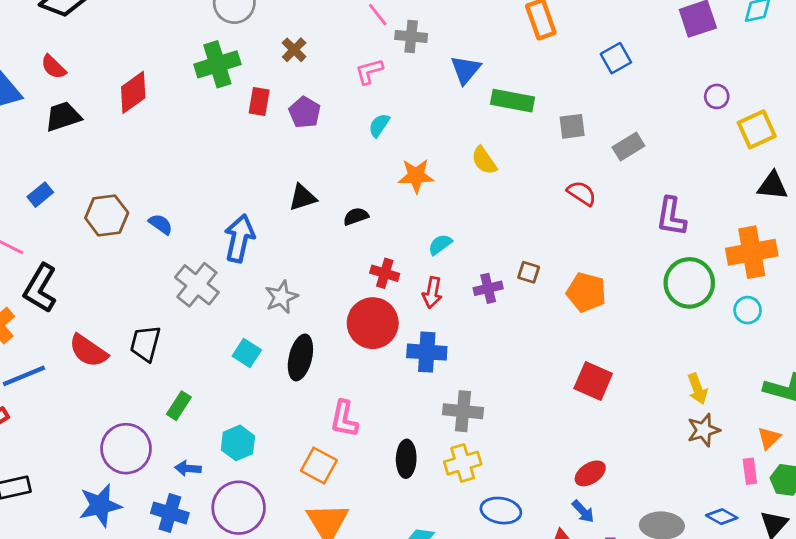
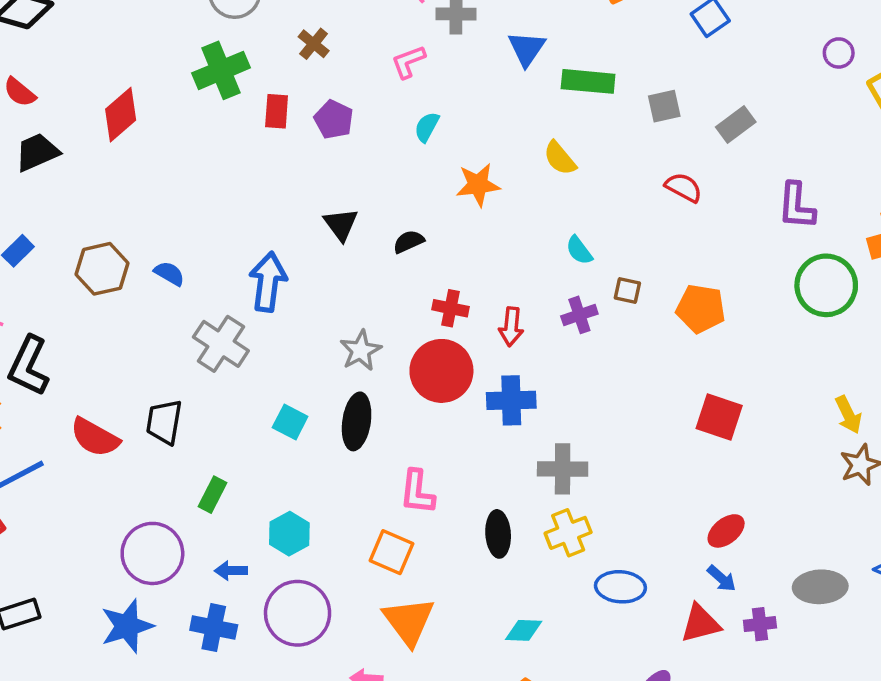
black triangle: (303, 197) -> (341, 224), turned -44
cyan semicircle: (440, 244) -> (579, 250), moved, turned -85
gray star: (281, 297) -> (361, 351), moved

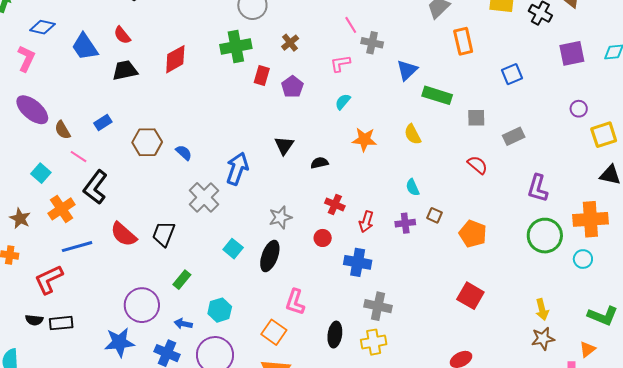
red circle: (441, 371) -> (323, 238), size x0.5

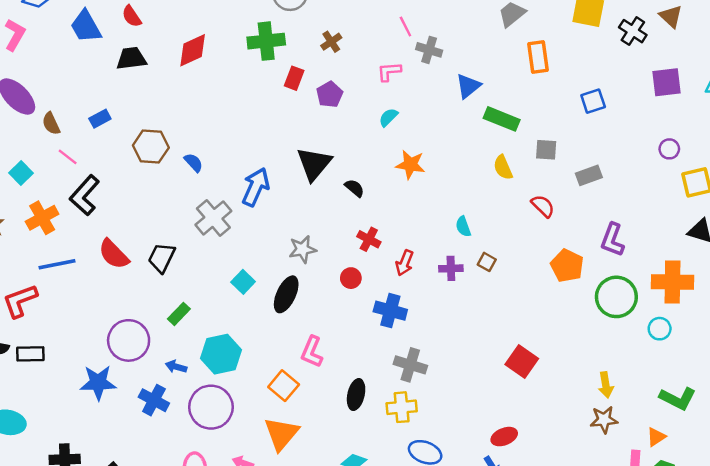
yellow semicircle: (413, 134) -> (503, 167), moved
black triangle: (284, 145) -> (314, 164), size x1.5
black semicircle: (319, 163) -> (355, 188), turned 48
orange pentagon: (473, 234) -> (567, 266), moved
cyan hexagon: (220, 310) -> (221, 354), size x1.4

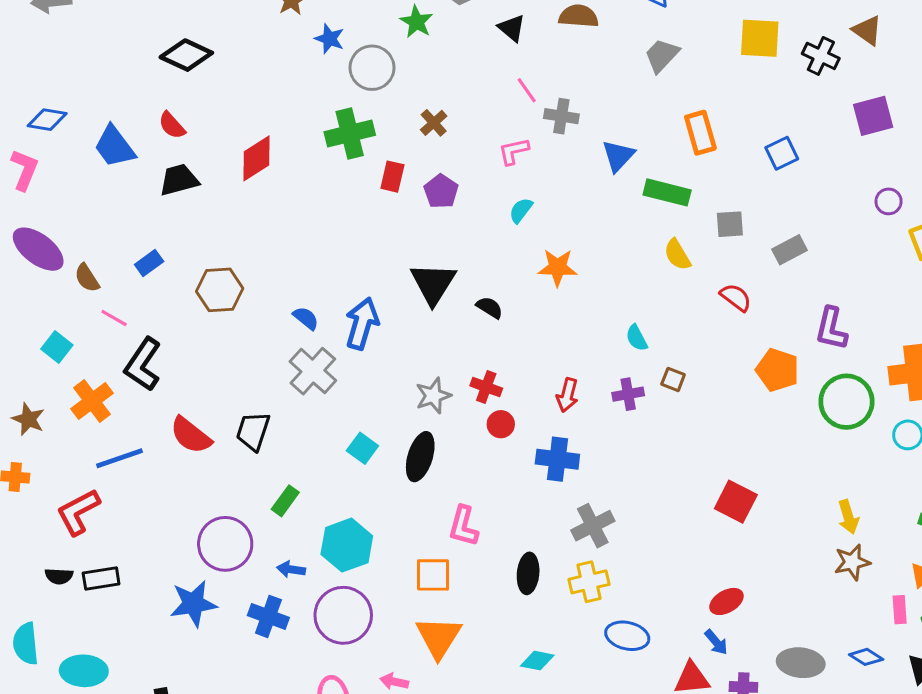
orange rectangle: (538, 57) -> (700, 133), moved
blue semicircle: (194, 163) -> (306, 318), moved
red cross: (369, 239) -> (486, 387), moved
gray cross: (410, 365) -> (593, 526), turned -36
orange square: (284, 386) -> (433, 575), turned -32

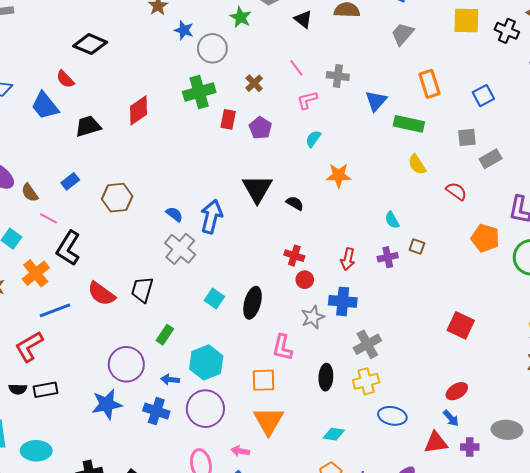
pink line: (527, 90) -> (296, 68), moved
red semicircle: (172, 125) -> (65, 79), moved
gray square: (730, 224) -> (467, 137), moved
gray star: (433, 396) -> (313, 317), moved

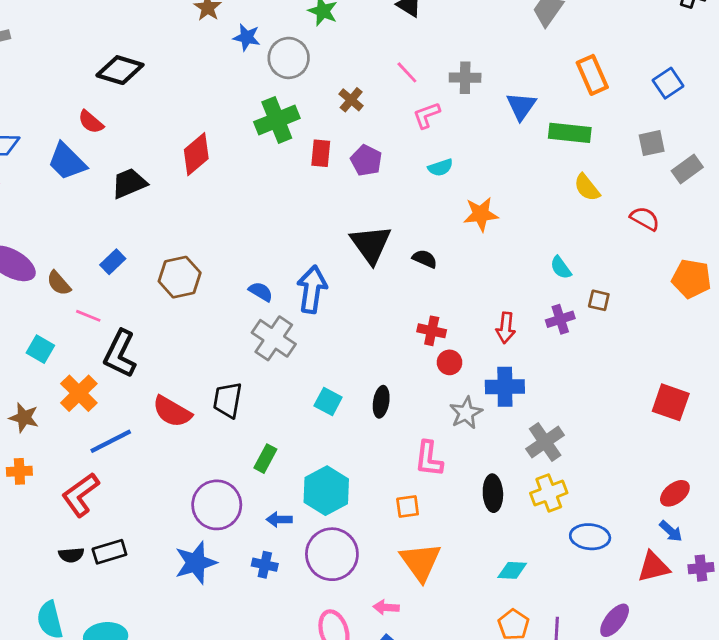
cyan semicircle: (313, 139) -> (440, 167), turned -138
black ellipse: (253, 303) -> (381, 402), size x0.7
orange square: (263, 380) -> (408, 507), size x0.7
blue cross: (156, 411) -> (265, 565), size x0.7

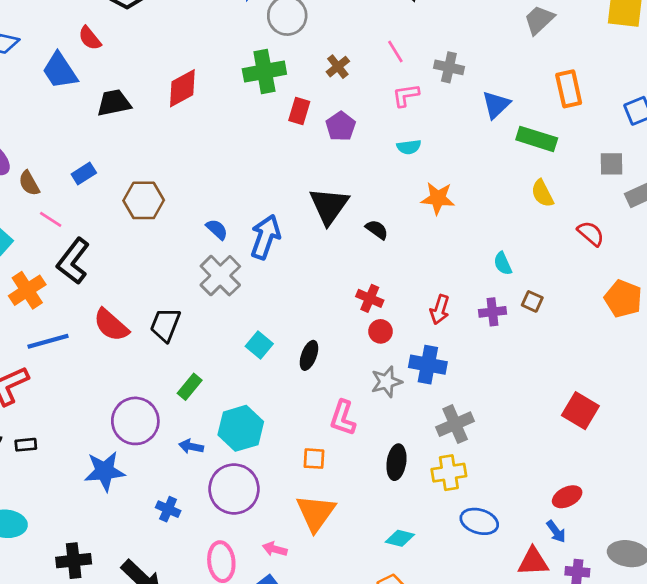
black rectangle: (109, 552) -> (26, 445), size x0.7
blue cross: (265, 565) -> (168, 509), moved

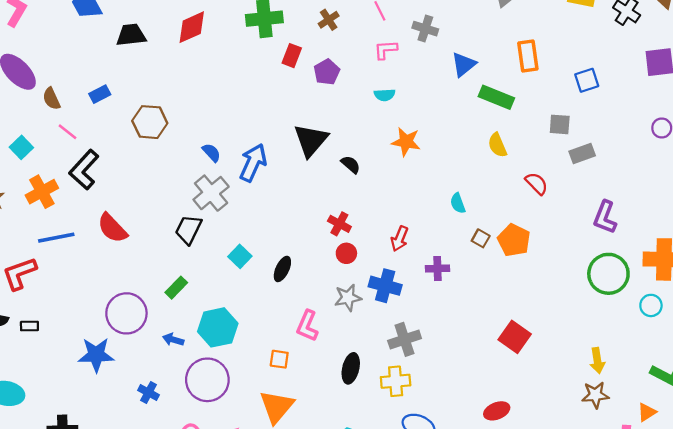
orange pentagon: (623, 299) -> (514, 240), moved
purple cross: (492, 312) -> (437, 269), moved
black trapezoid: (165, 325) -> (188, 230), moved

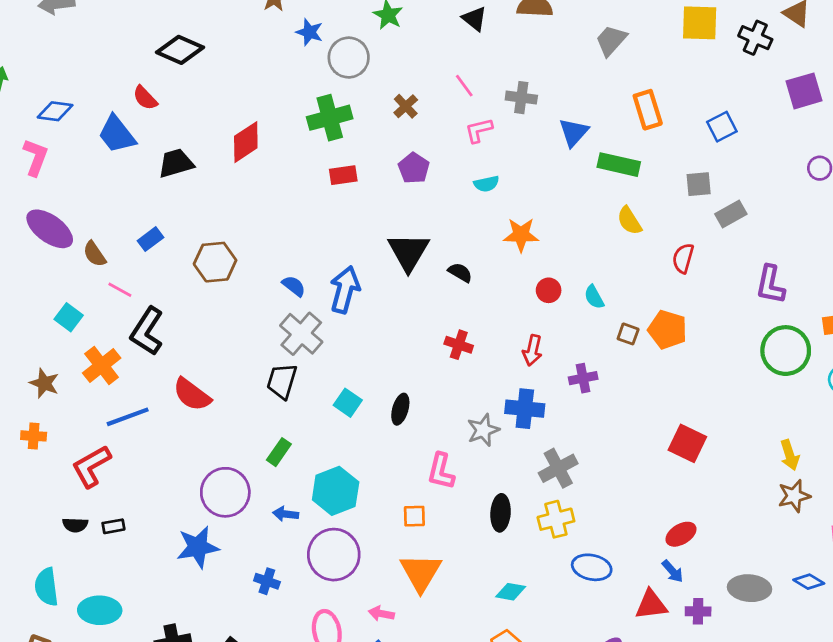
red rectangle: (292, 56) -> (343, 175), moved, turned 70
red semicircle: (537, 183) -> (683, 258), turned -110
red circle: (346, 253) -> (549, 290), moved

